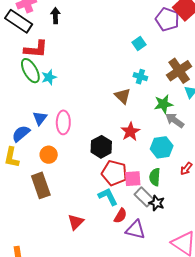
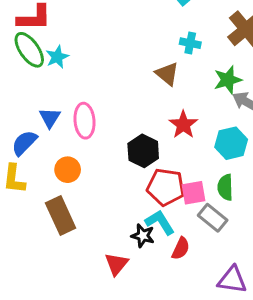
black star: (157, 203) -> (143, 236), moved
purple triangle: (135, 230) -> (232, 280), moved

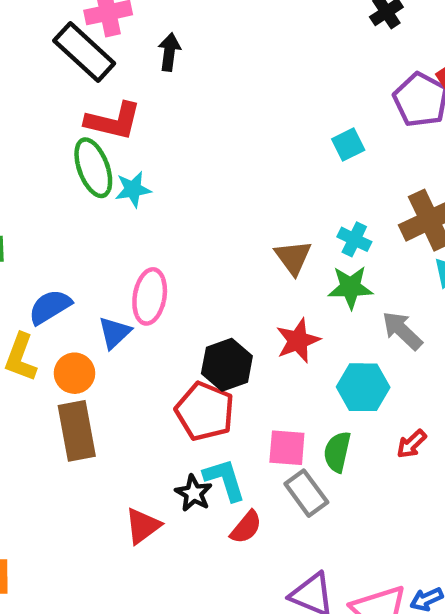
cyan cross: (190, 43) -> (354, 239), moved
green star: (228, 80) -> (350, 287), moved
blue triangle: (50, 118) -> (115, 333), moved
orange circle: (68, 170) -> (74, 373), moved
red pentagon: (166, 187) -> (205, 411), moved

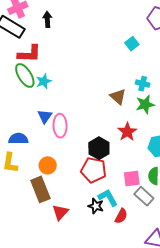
blue semicircle: (50, 307) -> (18, 139), turned 42
blue triangle: (115, 333) -> (45, 116), moved
orange circle: (74, 373) -> (48, 165), moved
red triangle: (143, 526) -> (60, 212), moved

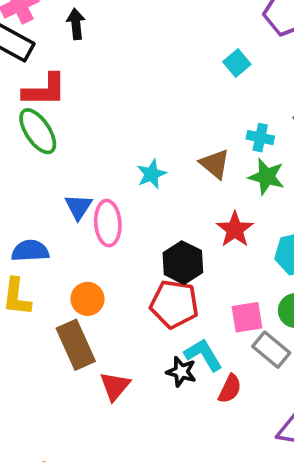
cyan star: (44, 81) -> (152, 174), moved
green star: (145, 104) -> (266, 177), turned 30

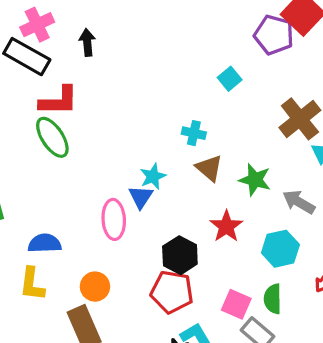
cyan cross: (260, 138) -> (194, 133), moved
blue triangle: (78, 207) -> (141, 197), moved
pink square: (247, 317) -> (236, 304), turned 32

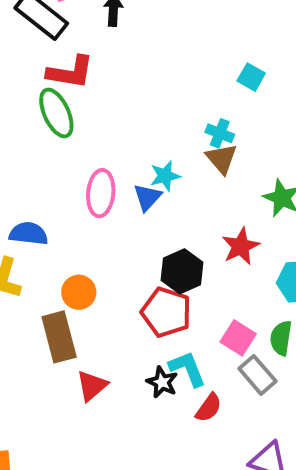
cyan square: (230, 79) -> (251, 77), moved, turned -30
brown triangle: (209, 168) -> (222, 159), moved
pink ellipse: (114, 219) -> (101, 193), moved

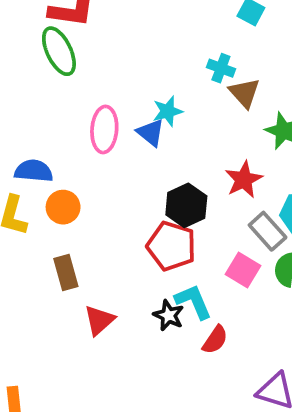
brown triangle: (222, 159) -> (244, 93), moved
blue triangle: (147, 197) -> (151, 133), turned -32
orange circle: (79, 292) -> (63, 207), moved
brown rectangle: (59, 337) -> (66, 273), size x0.7
gray rectangle: (257, 375) -> (268, 231), moved

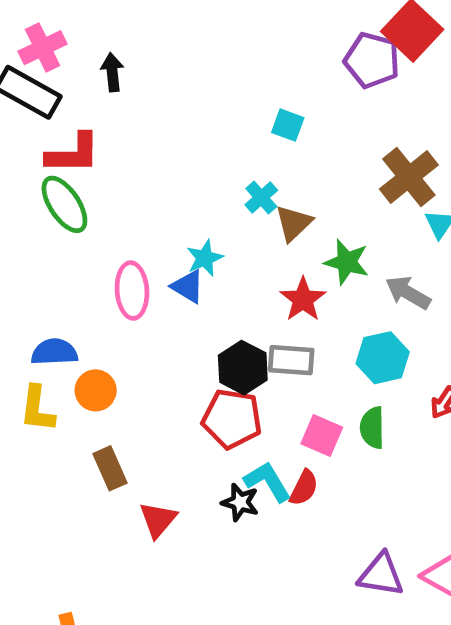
cyan cross: (221, 68) -> (261, 197), turned 36
brown triangle: (244, 93) -> (294, 223), turned 36
red star: (244, 180) -> (303, 299), moved
gray rectangle: (268, 231) -> (291, 360), moved, turned -36
red semicircle: (215, 340) -> (304, 488), moved

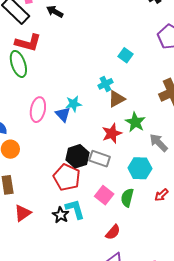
black arrow: (112, 72) -> (55, 12), turned -70
red semicircle: (304, 488) -> (113, 232), moved

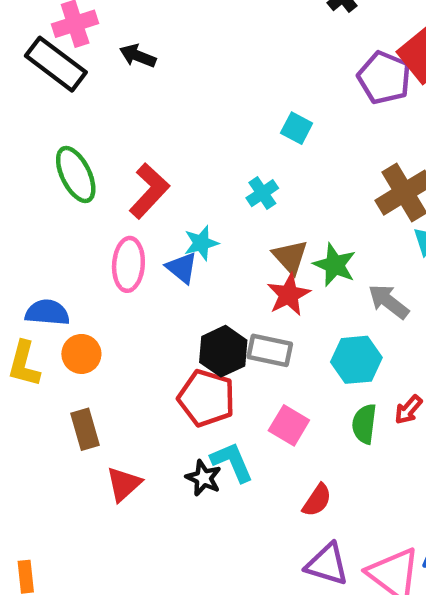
red L-shape: (28, 43) -> (149, 191), moved, turned -55
brown triangle: (117, 99) -> (290, 257), moved, turned -36
green semicircle: (127, 198) -> (364, 424), moved

